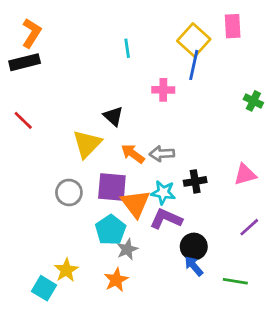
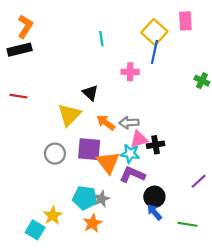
red line: (23, 120) -> (18, 96), turned -35
pink triangle: (245, 174) -> (139, 139), moved
cyan pentagon: (111, 230) -> (85, 198), moved, turned -30

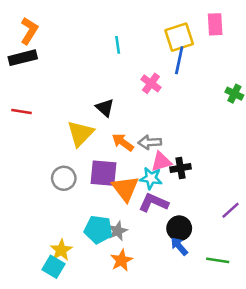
yellow square: (154, 32) -> (179, 37), turned 30
pink cross: (130, 72) -> (151, 83), turned 35
orange star: (93, 223) -> (121, 260), moved
cyan square: (35, 230) -> (54, 267), moved

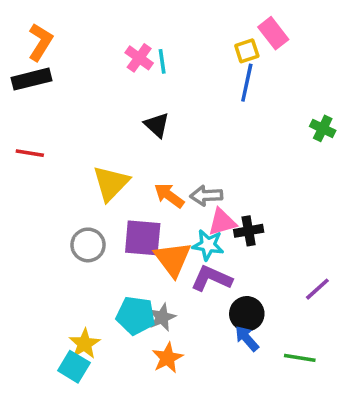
pink rectangle: (215, 24) -> (273, 33), moved, turned -35
yellow square: (179, 37) -> (247, 51), size x0.6
pink cross: (151, 83) -> (139, 58), moved
black triangle: (105, 108) -> (157, 125), moved

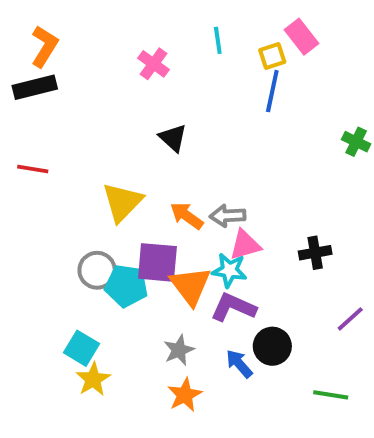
cyan line: (162, 61) -> (218, 40), moved
black cross: (249, 231) -> (315, 253), moved
cyan pentagon: (136, 316) -> (126, 286), moved
blue arrow: (247, 338) -> (239, 364), moved
cyan square: (74, 367) -> (81, 348), moved

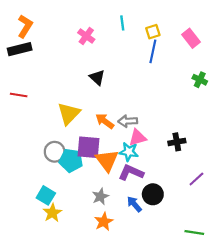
pink rectangle: (302, 37) -> (191, 38), moved
green line: (331, 395) -> (194, 233), moved

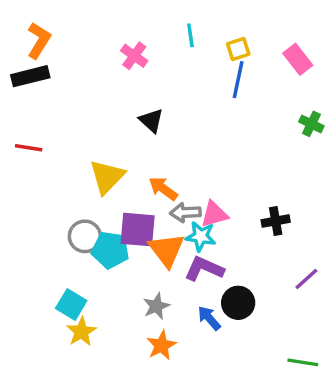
gray arrow: (128, 121) -> (185, 212), moved

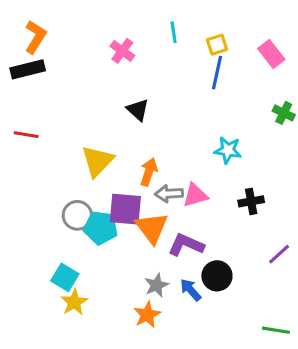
orange arrow: (163, 189) -> (149, 172), turned 72
cyan star: (201, 236) -> (228, 150), moved
gray star: (156, 306) -> (156, 285), moved

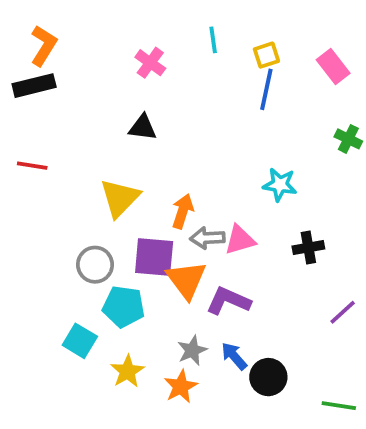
black triangle: (138, 110) -> (143, 127), moved, turned -35
cyan pentagon: (101, 228) -> (124, 307), moved
black circle: (217, 276) -> (268, 377), moved
yellow star: (74, 302) -> (127, 371), moved

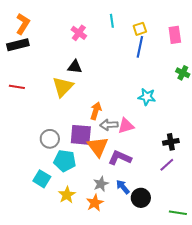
pink rectangle: (333, 67) -> (175, 35), turned 30
yellow triangle: (120, 198) -> (63, 87), moved
black cross: (308, 247) -> (171, 142), moved
purple line: (343, 312) -> (167, 165), moved

